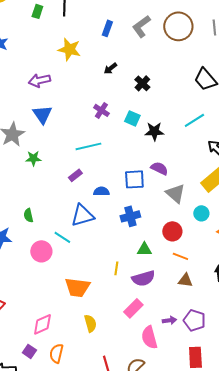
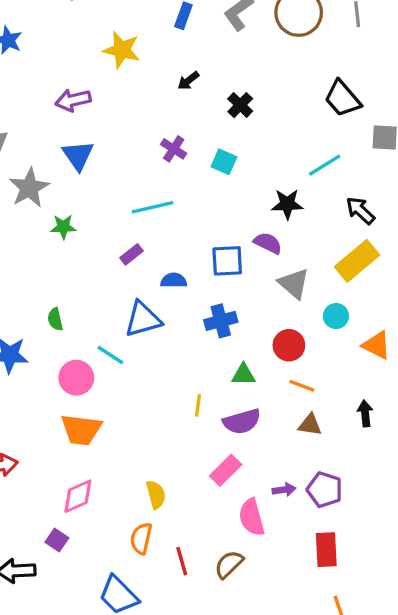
black star: (154, 131) -> (287, 204), moved
orange trapezoid: (77, 287) -> (81, 430), moved
orange semicircle: (56, 353) -> (141, 538), moved

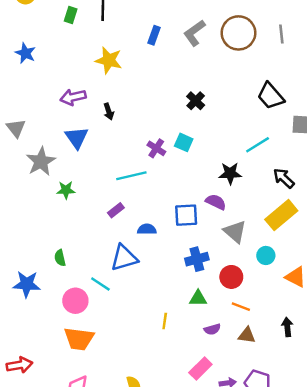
black arrow: (188, 81) -> (109, 111), moved, turned -70
purple cross: (174, 149) -> (156, 148), moved
blue cross: (221, 321) -> (197, 259), moved
purple semicircle: (242, 422) -> (212, 329), moved, size x0.6
pink rectangle: (226, 470) -> (200, 369), moved

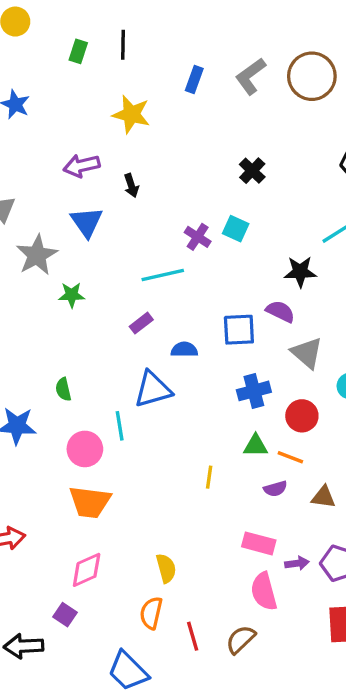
cyan line: (100, 284) -> (120, 426), turned 48
orange line: (241, 307) -> (290, 457), moved
pink rectangle: (200, 369) -> (259, 543), turned 60

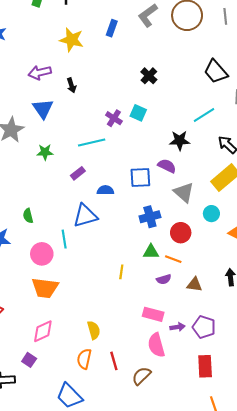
blue rectangle: (194, 80) -> (112, 28), moved
green star: (72, 295) -> (45, 152), moved
red line: (193, 636) -> (114, 361), moved

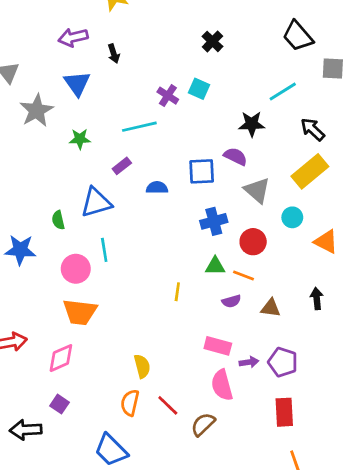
blue triangle: (85, 216) -> (96, 202), moved
pink diamond: (43, 331) -> (61, 358), moved
red line: (114, 361) -> (168, 405), turned -30

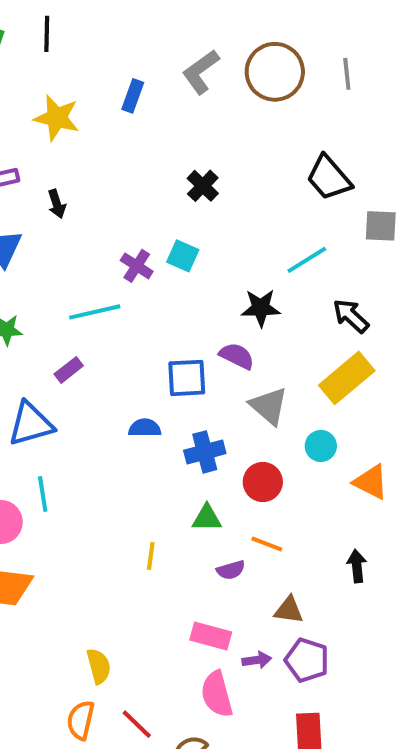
blue semicircle: (157, 188) -> (145, 428), moved
orange line: (244, 276) -> (267, 544), moved
brown triangle: (271, 308) -> (289, 610), moved

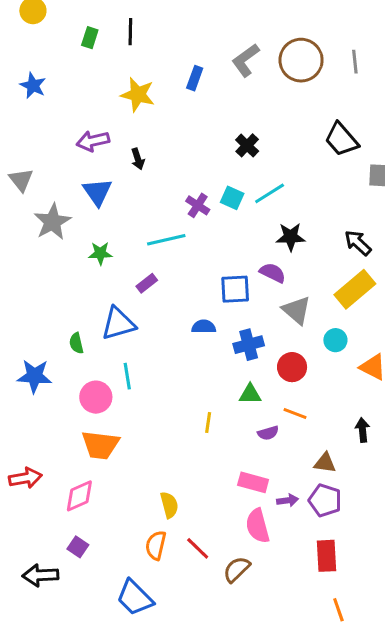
cyan line: (307, 260) -> (270, 193), moved
brown triangle: (289, 610) -> (325, 463), moved

